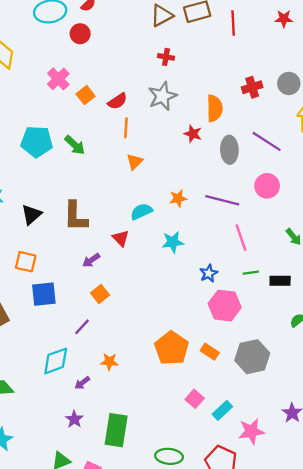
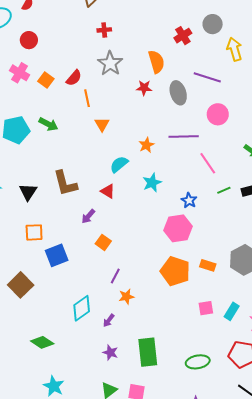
red circle: (80, 34) -> (29, 40), moved
pink hexagon: (225, 306) -> (178, 228), moved
purple line: (82, 327) -> (115, 276), moved
pink square: (195, 399) -> (206, 308), turned -35

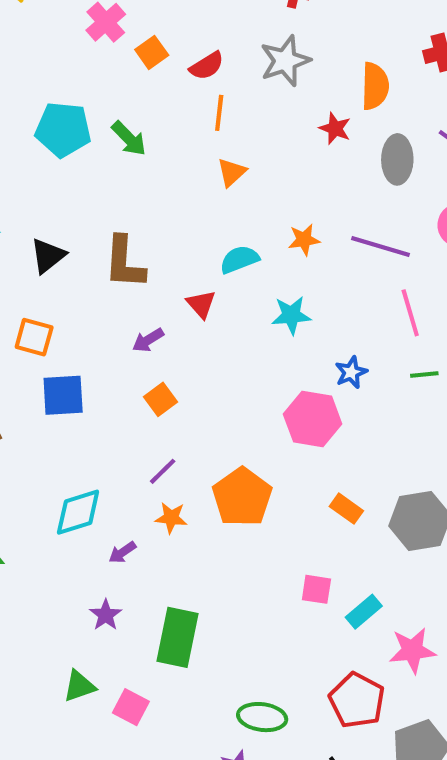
orange pentagon: (175, 271) -> (242, 497), moved
green ellipse: (198, 362) -> (262, 717), moved

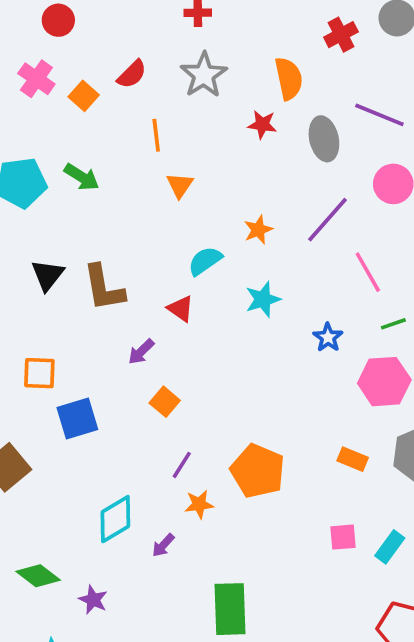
red semicircle: (207, 66) -> (132, 74), moved
purple line: (381, 247) -> (327, 220), turned -52
black triangle: (48, 256) -> (48, 275), moved
pink hexagon: (313, 419) -> (384, 382), moved
purple star: (106, 615) -> (93, 600), moved

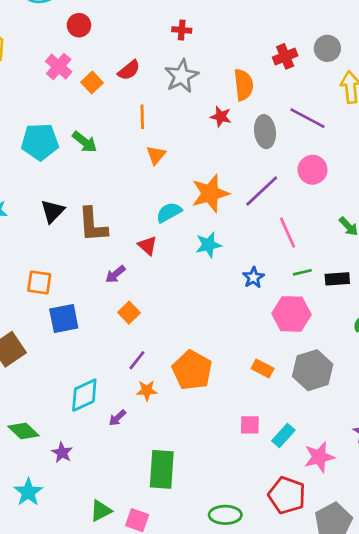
orange star: (258, 230) -> (210, 193), size x1.8

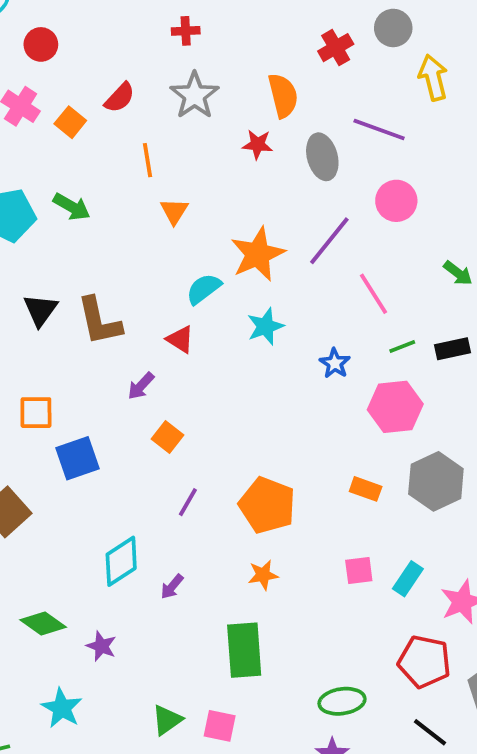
orange star: (147, 390) -> (263, 575), moved

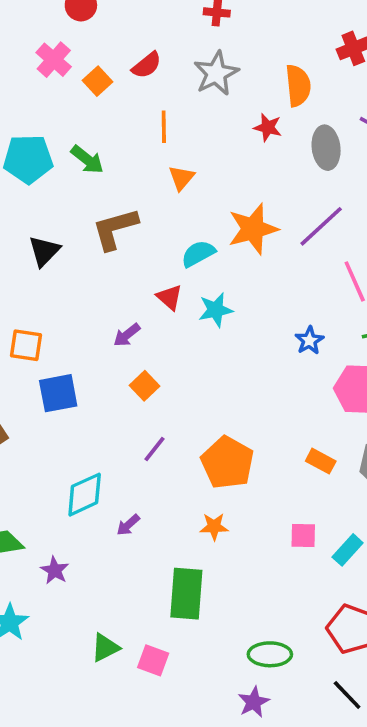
brown L-shape: (99, 321) -> (115, 229), moved, turned 78
cyan star: (265, 326) -> (216, 310), moved

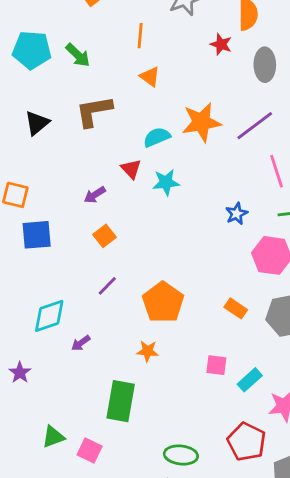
orange triangle: (182, 178) -> (150, 77), turned -40

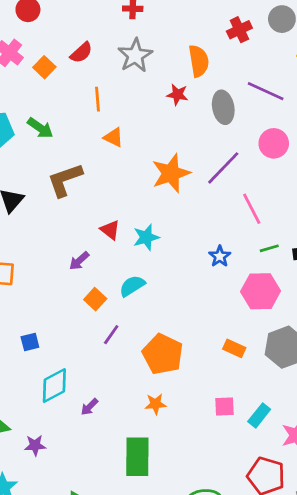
cyan semicircle: (157, 137) -> (132, 286), moved
blue square: (37, 235) -> (30, 342), moved, size x0.6
purple line: (107, 286) -> (111, 335), moved
purple star: (20, 373) -> (35, 445), turned -30

